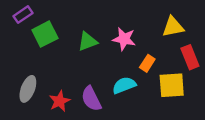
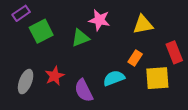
yellow triangle: (173, 27) -> (143, 24), moved
pink star: (124, 39) -> (99, 20), moved
red star: (60, 101) -> (55, 76), moved

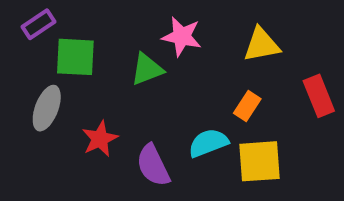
green square: (41, 31) -> (75, 57), turned 30
yellow square: (157, 78) -> (259, 161), moved
gray ellipse: (26, 82) -> (47, 108), moved

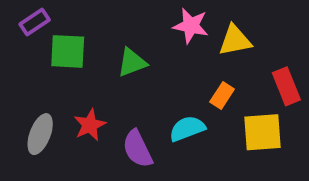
pink star: (182, 37) -> (191, 26), moved
gray ellipse: (47, 108) -> (40, 134), moved
yellow square: (259, 161) -> (262, 132), moved

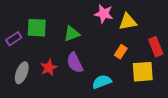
purple rectangle: (35, 22) -> (14, 39), moved
cyan semicircle: (187, 129) -> (102, 82), moved
purple semicircle: (138, 149) -> (75, 63), moved

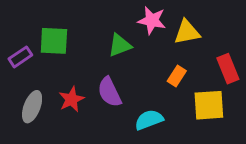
green triangle: (72, 34) -> (120, 45), moved

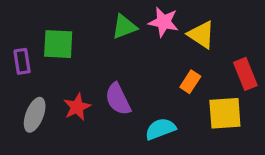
yellow triangle: (187, 32) -> (201, 35), turned 44
green triangle: (120, 45) -> (124, 27), moved
purple rectangle: (20, 57) -> (22, 61), turned -65

